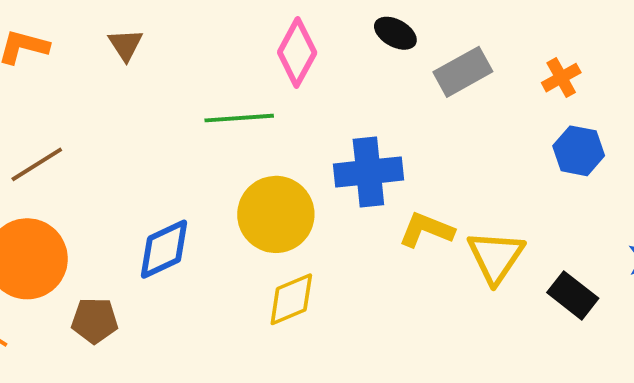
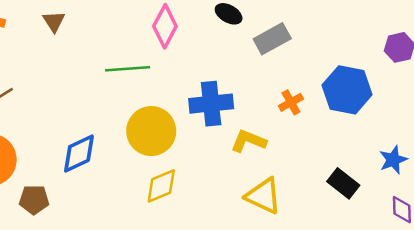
orange cross: (561, 78) -> (291, 102), moved
blue hexagon: (579, 151) -> (347, 90), size x1.5
yellow triangle: (496, 257) -> (263, 196), moved, turned -39

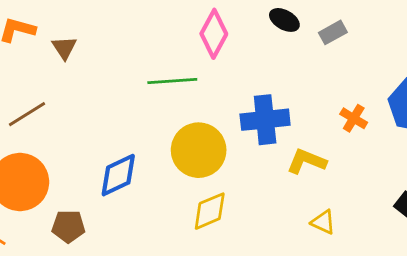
brown triangle: (54, 21) -> (64, 48), moved
gray rectangle: (272, 39) -> (333, 32), moved, size x0.7
orange cross: (291, 102) -> (354, 118), turned -30
yellow triangle: (263, 196) -> (323, 222), size x0.6

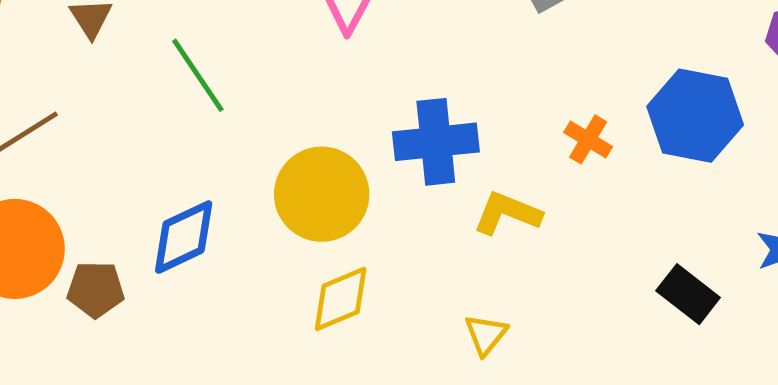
green line: (172, 81) -> (198, 75), moved, turned 60
yellow triangle: (323, 222) -> (486, 335), moved, turned 44
brown pentagon: (68, 226) -> (96, 289), moved

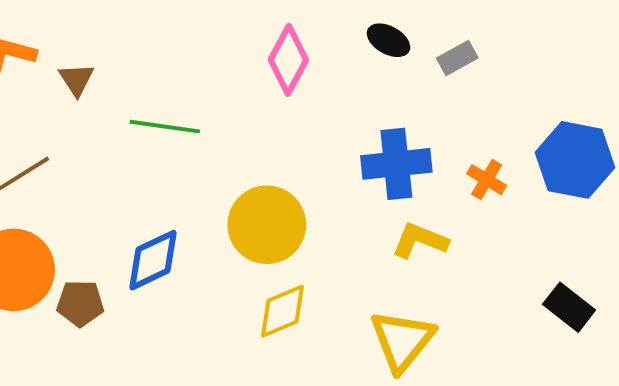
green line: (198, 75) -> (165, 127), turned -48
blue cross: (436, 142) -> (396, 164), moved
yellow triangle: (486, 335) -> (402, 341), size x1.8

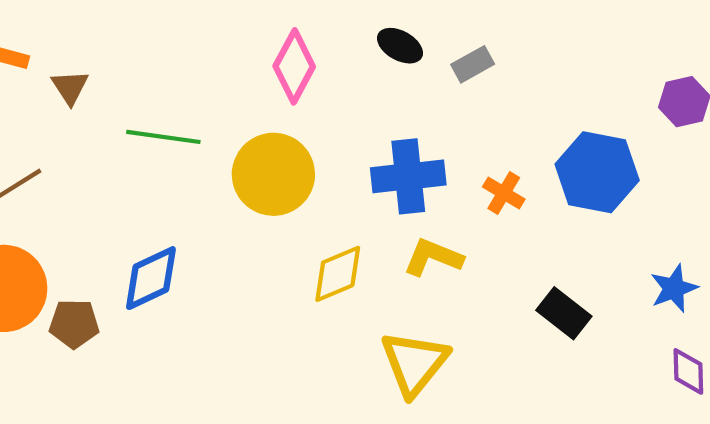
yellow circle: (267, 225) -> (273, 174), moved
black rectangle: (569, 307) -> (564, 313), moved
yellow diamond: (283, 311) -> (338, 274), moved

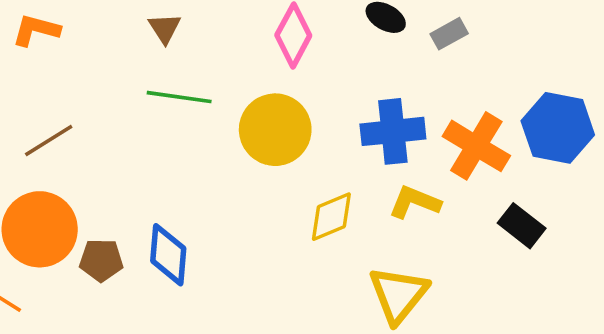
brown triangle: (70, 87) -> (165, 28), moved
orange cross: (504, 193) -> (476, 146), size x1.8
blue diamond: (151, 278) -> (168, 255), moved, turned -60
black rectangle: (564, 313) -> (522, 226), moved

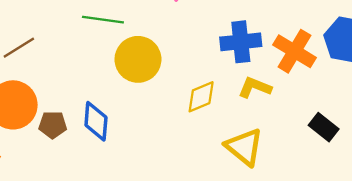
yellow circle: (275, 130) -> (138, 59), moved
black rectangle: (522, 226) -> (324, 127), moved
yellow triangle: (398, 295) -> (244, 147), turned -30

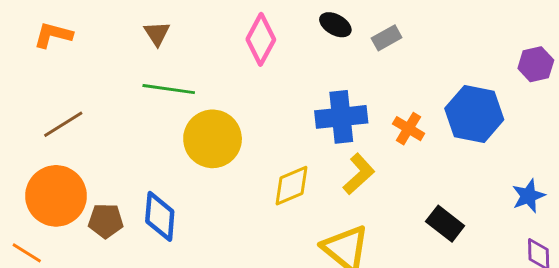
orange cross: (295, 51) -> (409, 129), size x0.6
yellow L-shape: (255, 87) -> (359, 174), turned 116

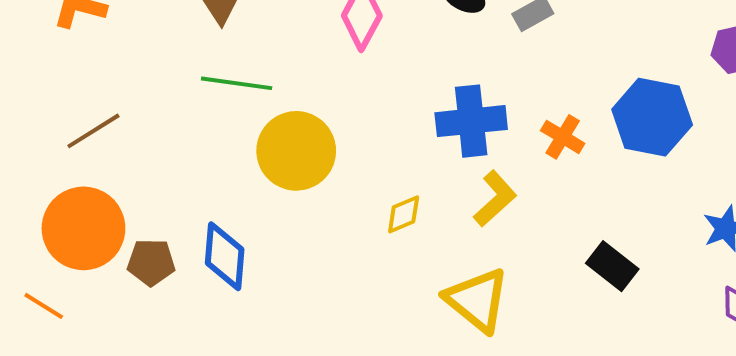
yellow diamond: (292, 186) -> (404, 214), size x0.7

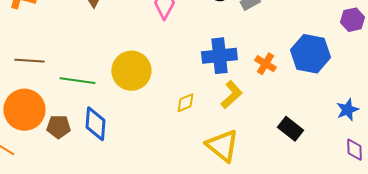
green line: (237, 83) -> (77, 81), moved
brown line: (93, 131) -> (29, 61), turned 36

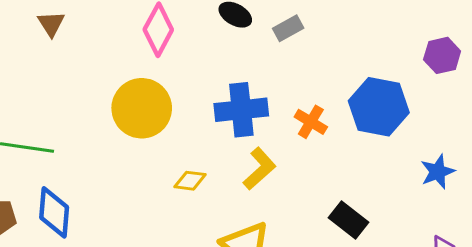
yellow circle: (131, 71) -> (142, 108), moved
yellow diamond: (185, 103) -> (190, 181), turned 30
blue star: (347, 110) -> (438, 172), moved

